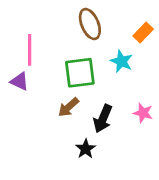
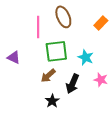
pink line: (30, 50) -> (38, 27), moved
cyan star: (122, 61) -> (86, 57), moved
black star: (86, 149) -> (52, 101), moved

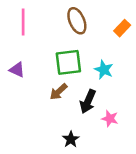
pink line: (38, 27) -> (23, 22), moved
pink star: (101, 80) -> (110, 119), moved
black star: (52, 101) -> (71, 139), moved

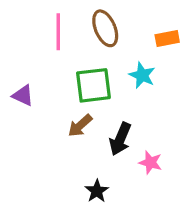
pink line: (23, 22) -> (58, 32), moved
orange rectangle: (122, 28) -> (167, 38), turned 35
cyan star: (104, 70) -> (142, 75), moved

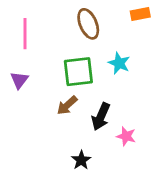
pink line: (58, 32) -> (25, 34), moved
orange rectangle: (167, 38) -> (140, 14), moved
purple triangle: (23, 95) -> (19, 80), turned 42

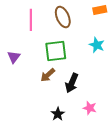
pink line: (25, 34) -> (31, 20), moved
cyan star: (119, 63) -> (97, 45), moved
pink star: (126, 136) -> (90, 108), moved

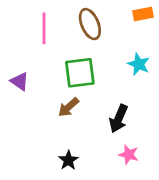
purple triangle: (14, 57) -> (20, 81), turned -32
black arrow: (72, 83) -> (119, 119), moved
black star: (58, 114) -> (68, 160), moved

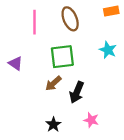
black arrow: (119, 119) -> (77, 92), moved
pink star: (129, 155) -> (91, 120), moved

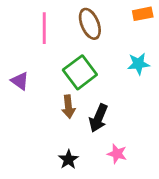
cyan star: (108, 50) -> (138, 64), turned -30
green square: (62, 57) -> (80, 72), turned -30
brown arrow: (53, 83) -> (68, 107), turned -54

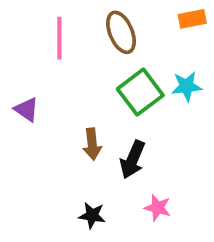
green square: (80, 72) -> (140, 92), moved
black star: (68, 159) -> (92, 215), turned -30

